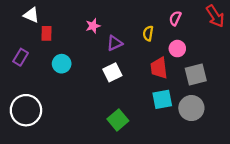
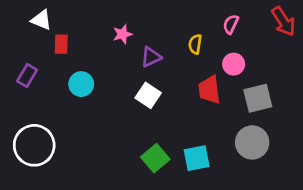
white square: (112, 72) -> (148, 95), turned -30
cyan square: (162, 99) -> (197, 158), moved

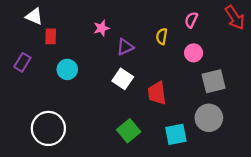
red trapezoid: (209, 90) -> (157, 93), moved
white circle: (34, 145) -> (48, 128), moved
cyan square: (197, 158) -> (176, 134), moved

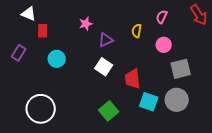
cyan square: (176, 134) -> (149, 102), moved, turned 30

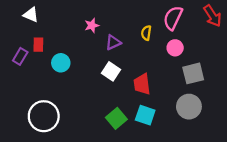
pink semicircle: (162, 17) -> (173, 18), size x1.6
red rectangle: (43, 31) -> (38, 45), moved
cyan square: (149, 102) -> (145, 115), moved

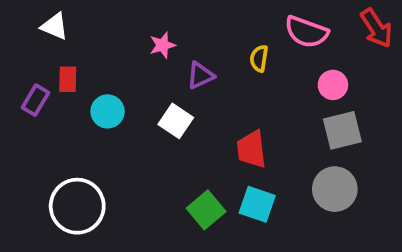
pink semicircle: (173, 18) -> (306, 32), turned -95
pink circle: (175, 48) -> (333, 85), moved
white square: (111, 71) -> (176, 121), moved

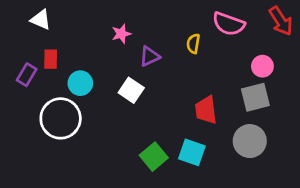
pink circle: (333, 85) -> (262, 66), moved
red trapezoid: (251, 149) -> (206, 110), moved
white circle: (77, 206) -> (61, 118), moved

